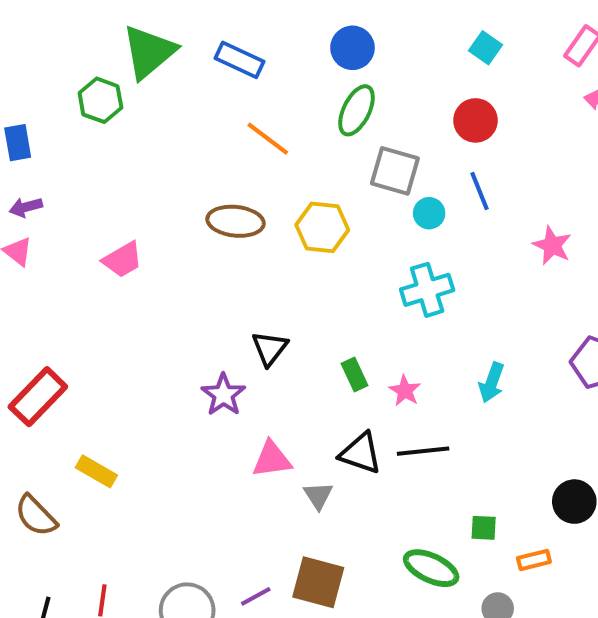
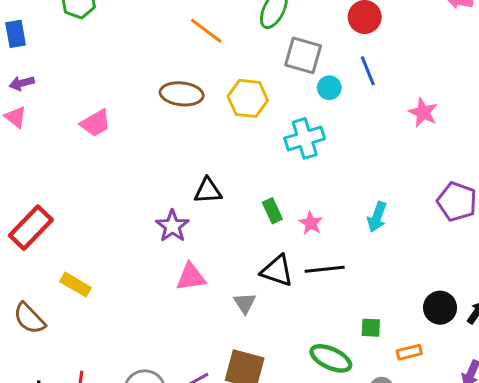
cyan cross: (427, 290) -> (305, 138), moved
black triangle: (270, 348) -> (208, 191), turned 48
pink triangle: (272, 459) -> (191, 277), moved

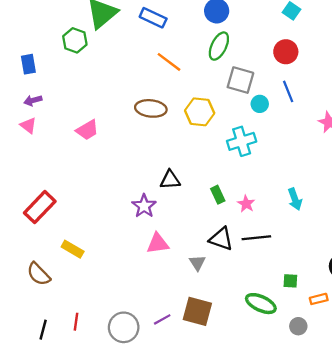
cyan arrow: (377, 217) -> (295, 199), turned -40

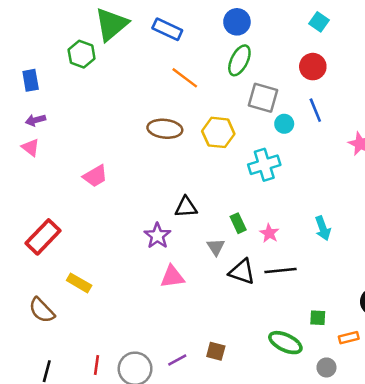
pink trapezoid: (87, 130) -> (95, 176), moved
gray triangle: (197, 263) -> (216, 247), moved
brown square: (197, 311) -> (216, 351), size x0.6
red line: (76, 322) -> (96, 365), moved

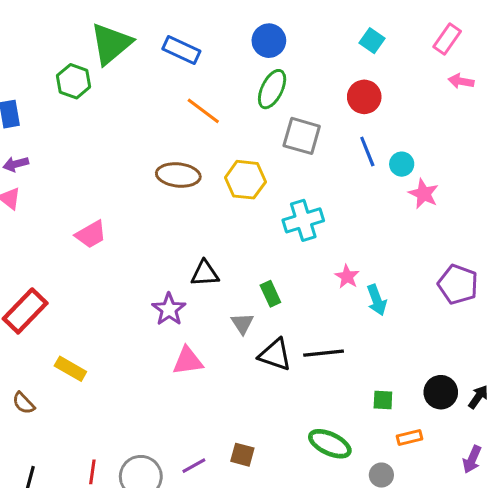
cyan circle: (284, 124) -> (402, 164), moved
pink star: (269, 233) -> (347, 277), moved
brown semicircle: (42, 310) -> (24, 403), size x0.7
green square: (318, 318) -> (383, 400), moved

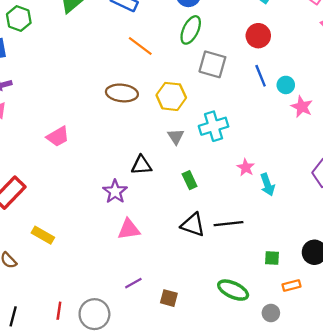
green hexagon: (74, 81) -> (19, 19), moved
gray triangle: (242, 323) -> (176, 137), moved
purple line: (194, 466) -> (133, 283), moved

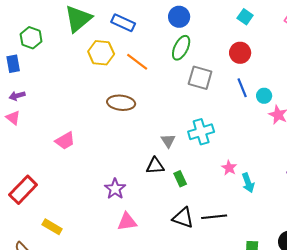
yellow hexagon: (171, 96) -> (101, 53), moved
black triangle: (141, 165) -> (155, 166), moved

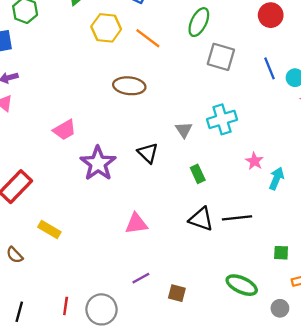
red circle: (240, 53) -> (271, 15), moved
black triangle: (155, 166) -> (148, 153), moved, turned 48
cyan arrow: (248, 183) -> (276, 178), turned -138
purple star: (115, 189) -> (98, 163), moved, size x1.4

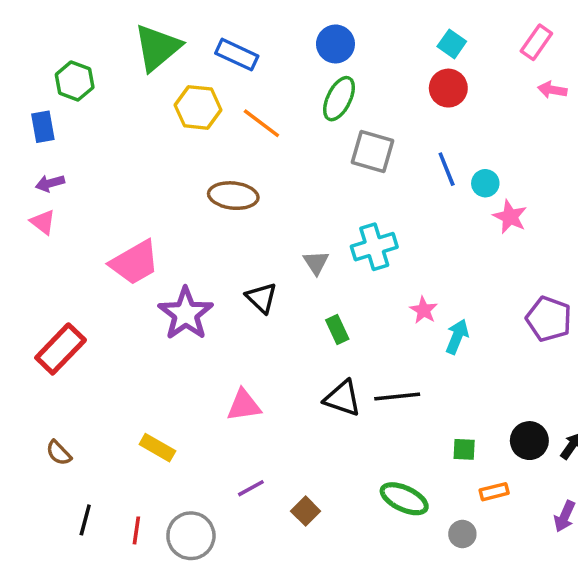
pink trapezoid: (64, 130) -> (135, 263), size x1.4
yellow rectangle: (49, 229) -> (157, 448), moved
brown square: (177, 293) -> (306, 511), turned 30
black line: (19, 312) -> (85, 520), moved

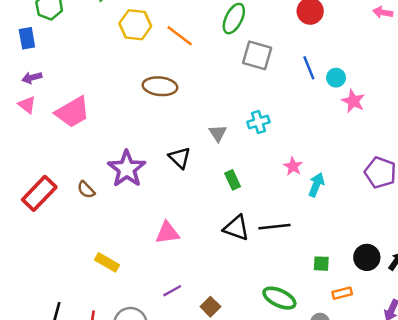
cyan cross: (374, 247) -> (258, 122), size x0.7
pink trapezoid: (135, 263) -> (73, 112), moved
brown semicircle: (59, 453) -> (86, 190), moved

